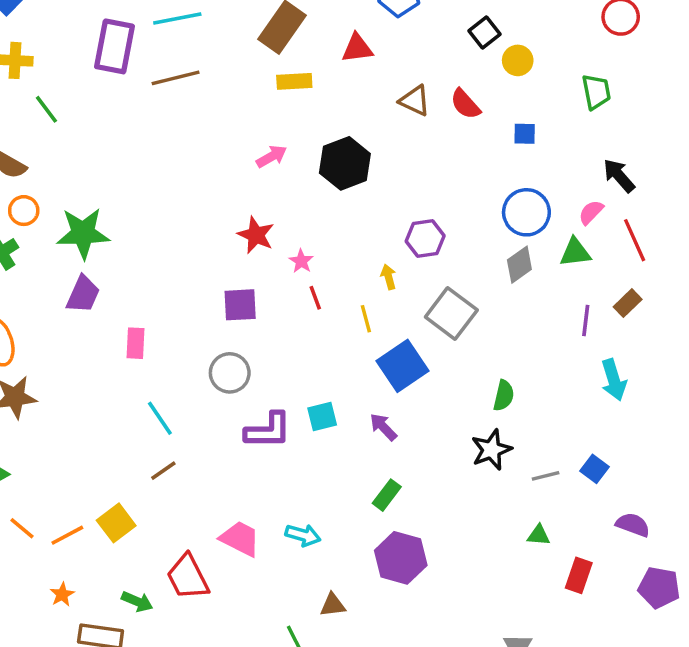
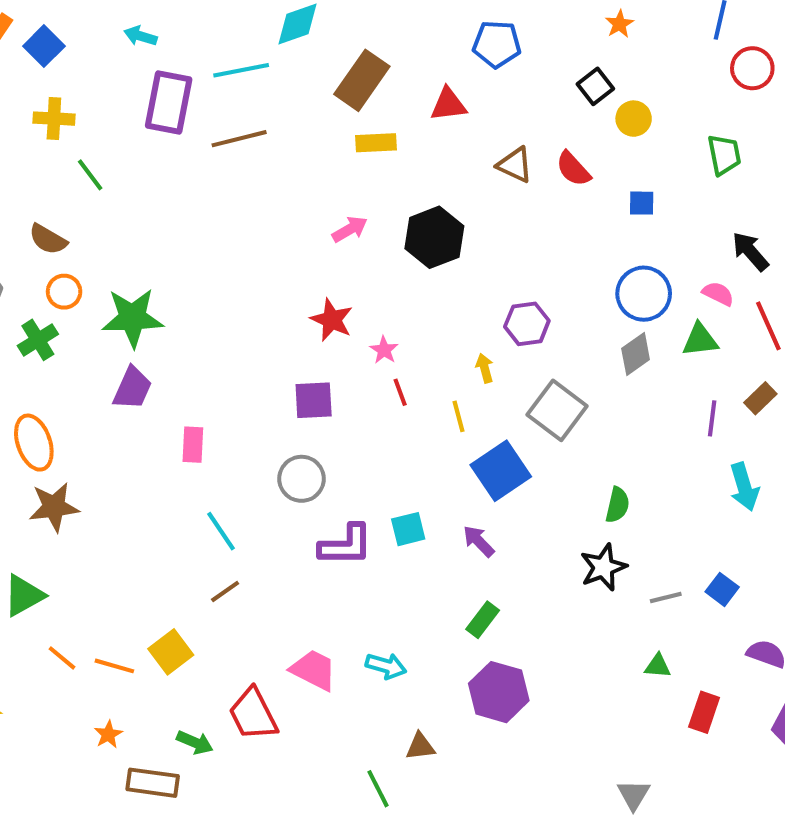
pink semicircle: (591, 212) -> (718, 294), turned 72
orange line: (67, 535) -> (114, 666), turned 44

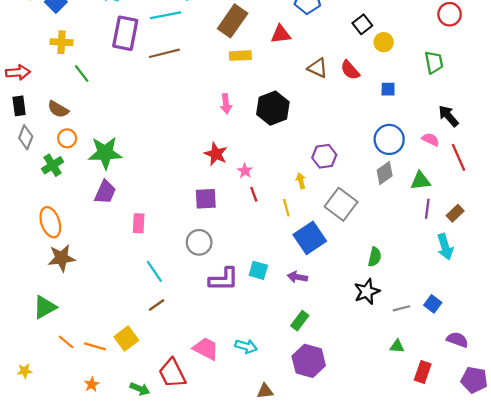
pink arrow: (350, 229) -> (226, 104), turned 114
green triangle: (700, 340) -> (420, 181), moved
brown rectangle: (760, 398) -> (455, 213), moved
cyan square: (408, 529) -> (258, 270), turned 30
purple arrow: (479, 541) -> (297, 277), turned -36

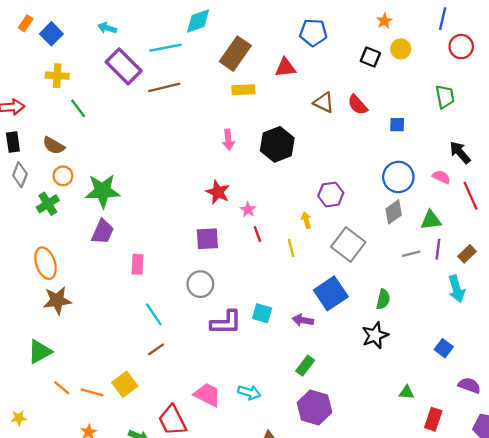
black square: (362, 24) -> (370, 57), turned -30
purple rectangle: (125, 33) -> (124, 66), turned -56
yellow circle: (384, 42) -> (401, 49), moved
blue square: (310, 238) -> (331, 293), moved
gray line: (401, 308) -> (411, 254), moved

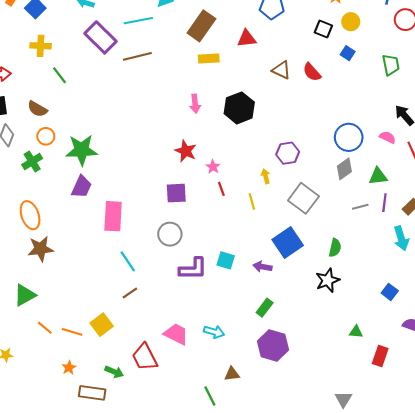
blue square: (397, 125) -> (348, 53), moved, turned 32
pink rectangle: (138, 264) -> (113, 216), size x1.6

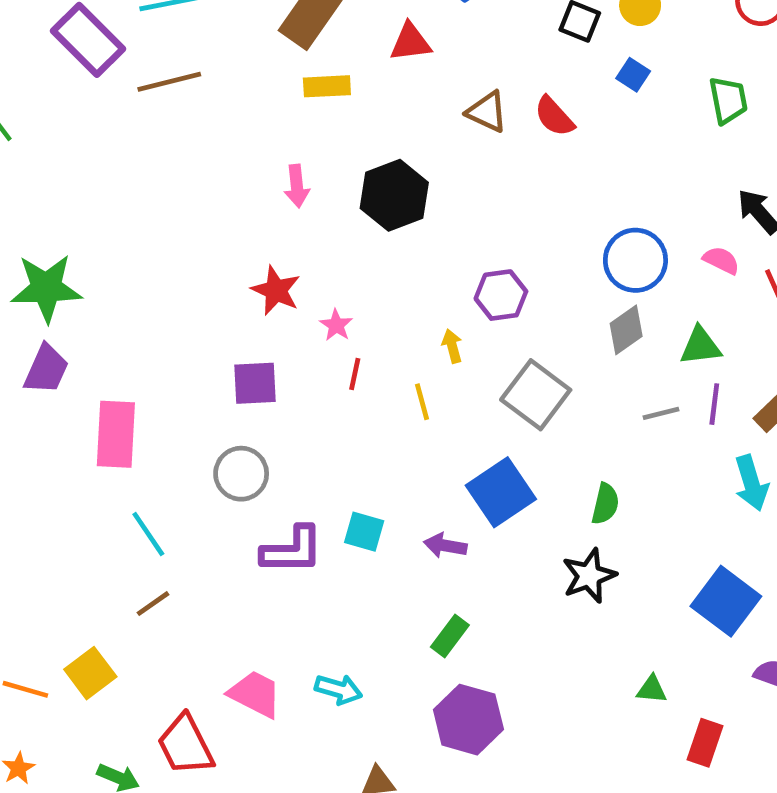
red line: (221, 189) -> (355, 374), turned 32
blue square: (390, 292) -> (726, 601), size x1.8

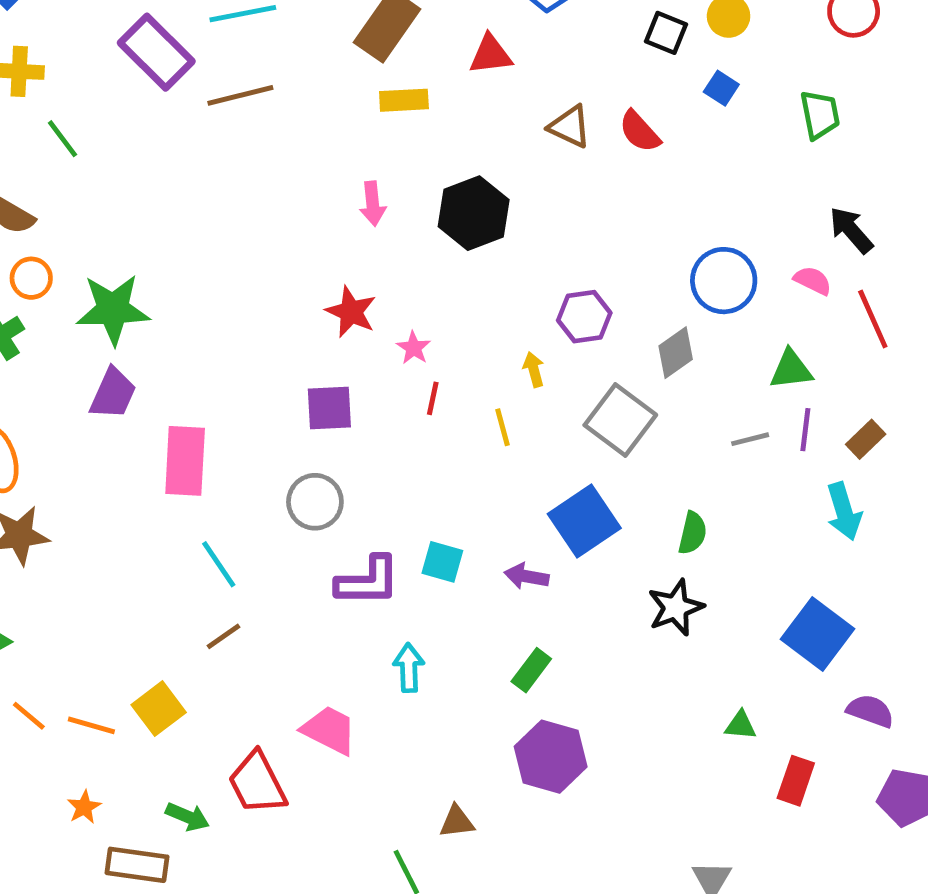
gray diamond: (626, 330) -> (676, 353), moved
cyan arrow: (339, 689) -> (409, 668), moved, turned -108

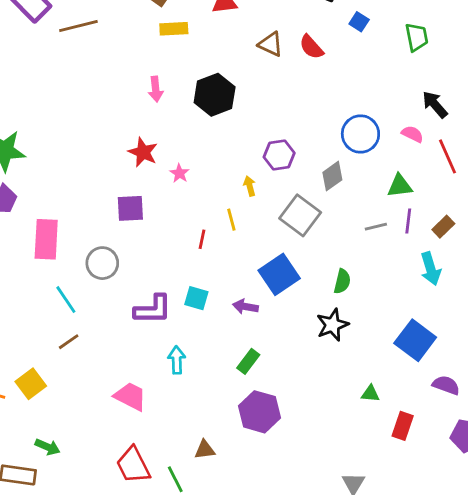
red line: (433, 398) -> (202, 239), moved
gray circle: (315, 502) -> (102, 263), moved
red trapezoid: (257, 783) -> (133, 465), moved

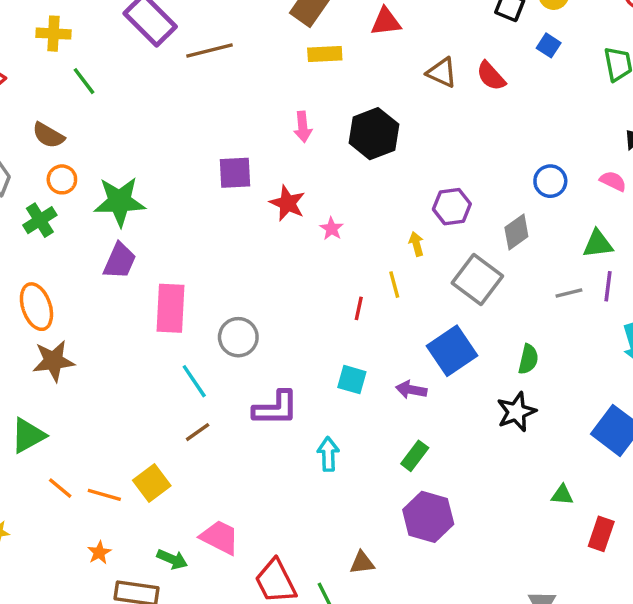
blue circle: (360, 134) -> (550, 181), size x0.7
purple square: (130, 208) -> (235, 173), moved
purple L-shape: (153, 309) -> (276, 408), moved
pink trapezoid: (130, 396) -> (220, 537), moved

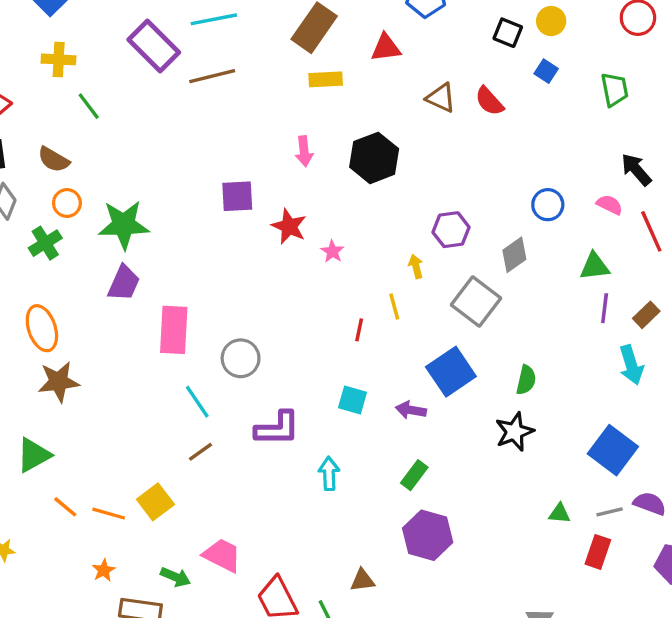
gray line: (569, 293) -> (610, 512), moved

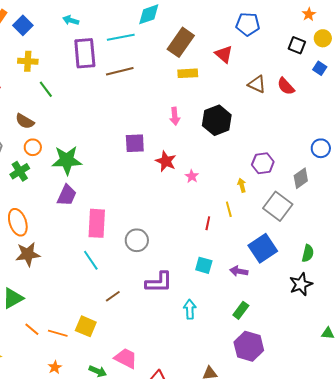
purple rectangle: (154, 46) -> (85, 53), turned 40
red triangle: (386, 48) -> (224, 54), turned 48
cyan line: (197, 402) -> (91, 260), moved
yellow square: (155, 502) -> (86, 326), turned -30

